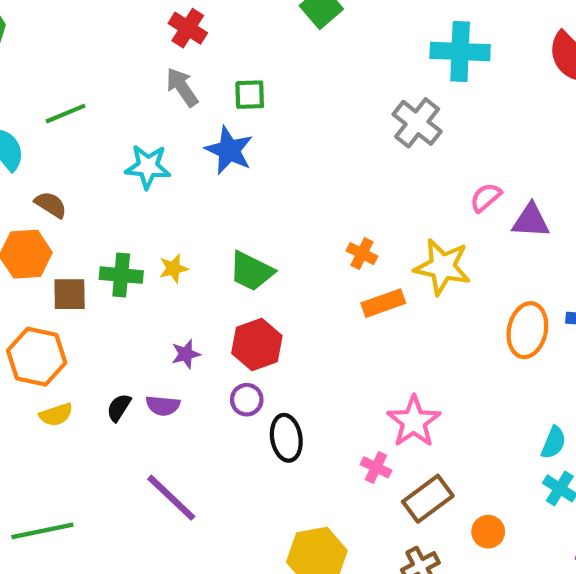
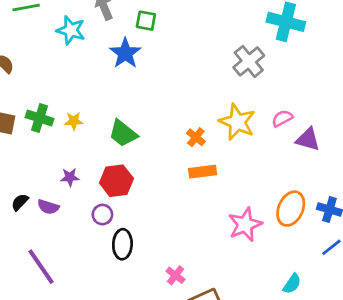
cyan star: (148, 167) -> (71, 30), moved
yellow star: (443, 267) -> (237, 122), moved
pink star: (414, 422) -> (245, 225), moved

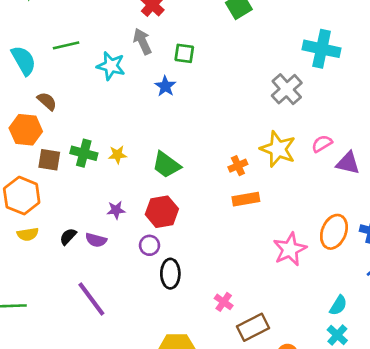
blue star: (125, 53) -> (165, 86), size x0.7
orange cross: (196, 137) -> (238, 166), turned 30

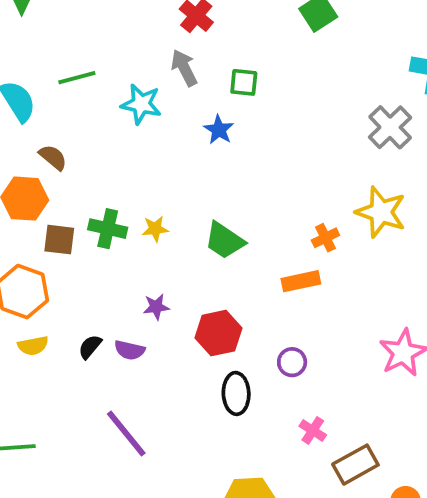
orange rectangle: (246, 199) -> (301, 281), moved
red hexagon: (162, 212) -> (218, 333), moved
purple circle: (149, 245) -> (292, 362), moved

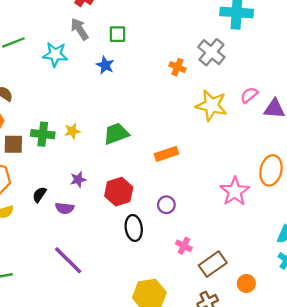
orange cross: (325, 238) -> (177, 67), moved, turned -35
green trapezoid: (225, 240) -> (116, 134), turned 132
black semicircle: (90, 347) -> (39, 195), moved

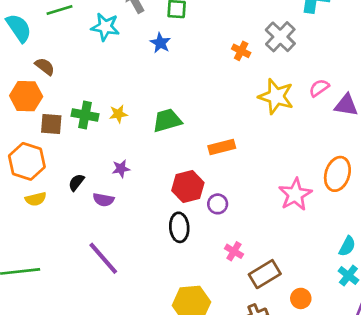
red hexagon: (119, 192) -> (188, 187), moved

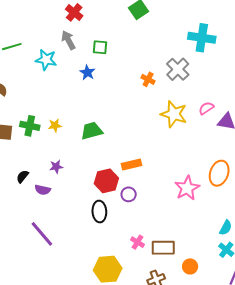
orange rectangle: (222, 147) -> (131, 164), moved
pink cross: (234, 251) -> (137, 242), moved
brown rectangle: (265, 274) -> (163, 248), turned 30

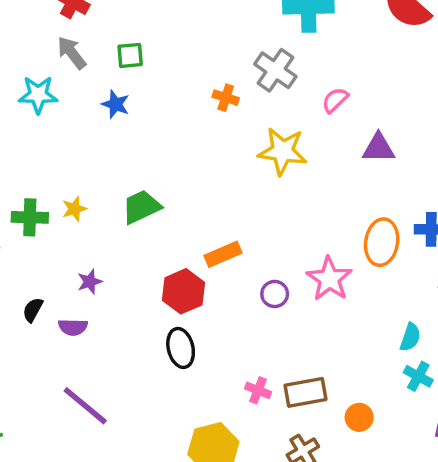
pink semicircle: (206, 108) -> (335, 100), moved
purple circle: (129, 194) -> (275, 294), moved

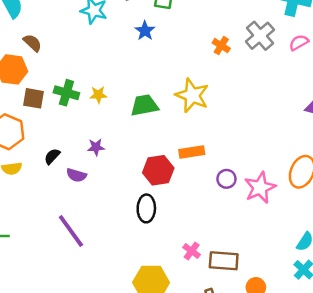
pink semicircle: (335, 100) -> (299, 43), moved
yellow star: (283, 151) -> (192, 95), moved
purple circle: (275, 294) -> (226, 179), moved

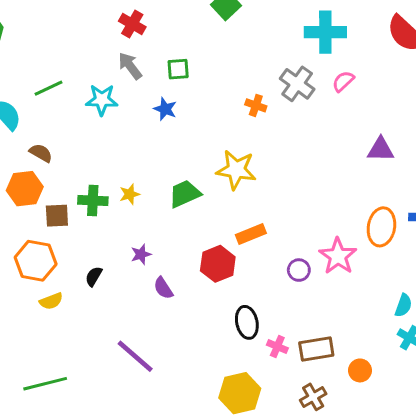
purple semicircle: (76, 175) -> (163, 288), moved, turned 54
purple circle: (226, 179) -> (299, 270), moved
black ellipse: (146, 208) -> (247, 322), moved

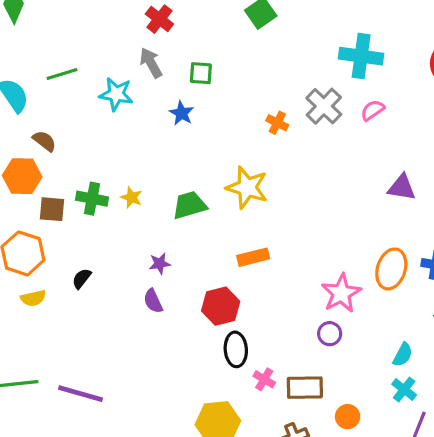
yellow star: (130, 194) -> (131, 197), turned 30
purple star: (141, 254) -> (160, 264), moved
red hexagon: (218, 264) -> (221, 306), moved
purple circle: (299, 270) -> (330, 334), moved
purple line: (135, 356) -> (81, 394), moved, turned -33

